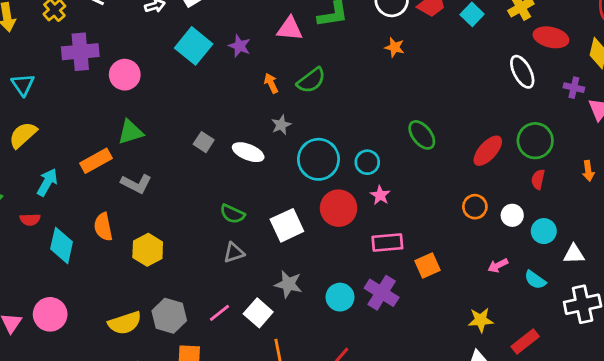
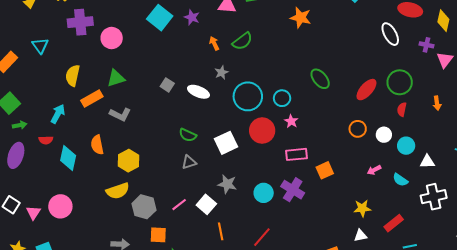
orange star: (395, 47) -> (301, 18), size x1.5
yellow semicircle: (23, 135) -> (73, 76), moved, turned -35
yellow semicircle: (125, 323) -> (118, 191), moved

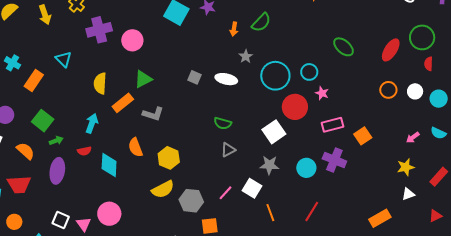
orange arrow: (214, 43) -> (234, 29), turned -136
white square: (226, 143) -> (274, 132), moved
pink arrow: (374, 170) -> (413, 137), moved

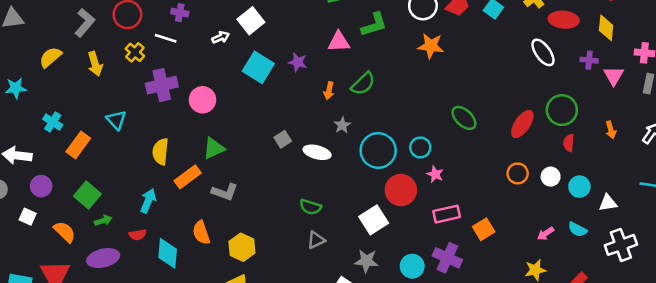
gray square: (195, 77) -> (283, 139), moved, turned 32
purple ellipse: (57, 171) -> (103, 258), turned 65

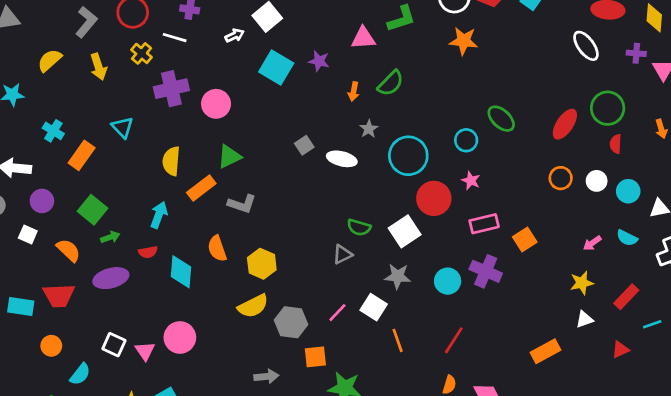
cyan circle: (420, 147) -> (466, 140), moved
green semicircle: (310, 207) -> (359, 227), moved

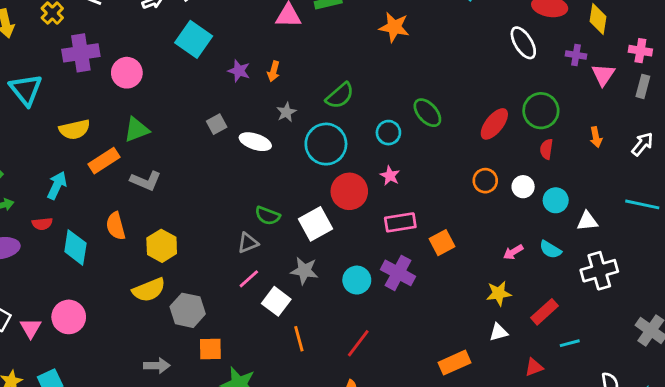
purple star: (319, 61) -> (239, 71), moved
green semicircle: (391, 83) -> (340, 96), moved
cyan triangle: (123, 127) -> (26, 90), size x1.4
yellow semicircle: (171, 161) -> (75, 130), turned -112
pink line: (337, 313) -> (249, 279), moved

